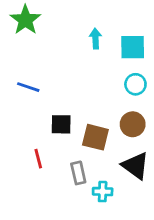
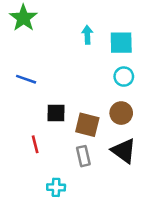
gray rectangle: (78, 173) -> (83, 156), moved
cyan cross: (103, 192) -> (56, 187), moved

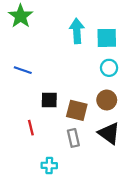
cyan arrow: (87, 35) -> (77, 31), size x1.5

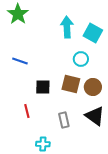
cyan square: (107, 38) -> (93, 33), turned 30
cyan circle: (109, 68) -> (81, 59), moved
brown square: (77, 110) -> (71, 84), moved

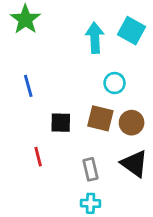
cyan square: (93, 33) -> (132, 31), moved
blue line: (20, 61) -> (28, 86), turned 56
cyan cross: (43, 144) -> (91, 203), moved

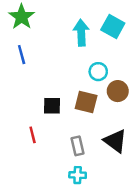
blue line: (28, 86) -> (22, 55), moved
brown circle: (132, 123) -> (118, 91), moved

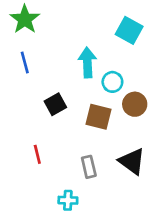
cyan arrow: (81, 33) -> (87, 62), moved
black square: (52, 106) -> (55, 104), moved, turned -30
cyan cross: (78, 175) -> (68, 200), moved

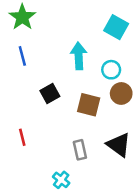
cyan circle: (112, 82) -> (111, 70), moved
red line: (37, 154) -> (22, 137), moved
cyan cross: (68, 200) -> (61, 180), turned 36

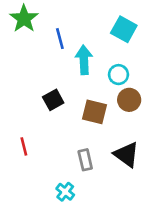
blue line: (22, 56) -> (60, 39), moved

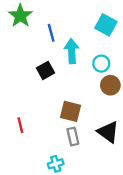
black square: (53, 100) -> (45, 70), moved
brown square: (95, 112) -> (71, 111), moved
cyan cross: (65, 192) -> (56, 164), turned 35

